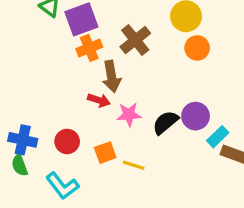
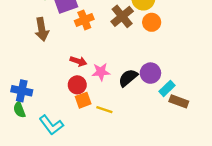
brown cross: (135, 40) -> (122, 16), moved
orange cross: (89, 48) -> (84, 20), moved
brown arrow: (112, 76) -> (42, 29), moved
red circle: (67, 141) -> (77, 85), moved

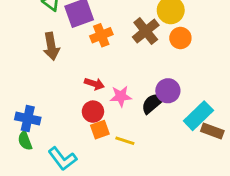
purple circle: (150, 73) -> (168, 91), moved
cyan rectangle: (167, 88) -> (198, 116), size x1.5

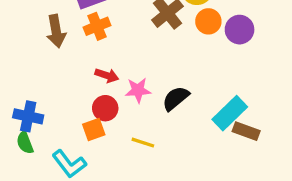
orange cross: (101, 35) -> (97, 26), moved
purple circle: (168, 91) -> (240, 30), moved
orange square: (100, 130) -> (94, 129), moved

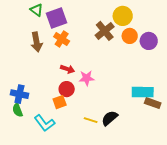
orange cross: (97, 26) -> (62, 39), turned -35
black semicircle: (176, 98) -> (110, 118), moved
cyan rectangle: (230, 113) -> (143, 92), turned 45
yellow line: (143, 143) -> (91, 120), moved

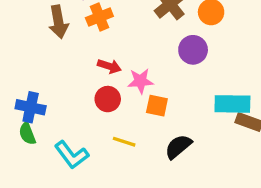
orange cross: (62, 39) -> (99, 17), turned 35
purple circle: (149, 41) -> (193, 50), moved
orange square: (60, 102) -> (157, 106), moved, turned 32
yellow line: (91, 120) -> (124, 142), moved

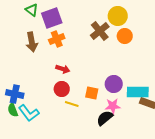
purple circle: (193, 50) -> (114, 84), moved
pink star: (141, 81) -> (113, 106), moved
yellow line: (124, 142) -> (72, 104), moved
cyan L-shape: (72, 155) -> (29, 113), moved

